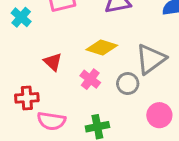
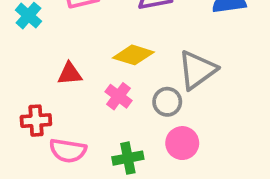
red triangle: (53, 62) -> (70, 74), turned -48
pink circle: (159, 115) -> (182, 143), moved

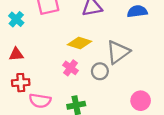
red triangle: (70, 74) -> (16, 54), moved
pink circle: (182, 143) -> (141, 101), moved

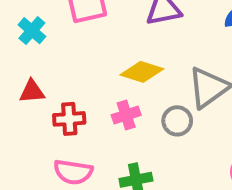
pink cross: (70, 68) -> (126, 115), turned 35
red cross: (21, 83) -> (69, 119), moved

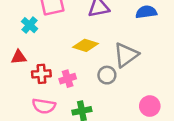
cyan cross: (32, 31) -> (30, 25), moved
pink cross: (126, 115) -> (68, 79), moved

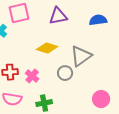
pink cross: (68, 79) -> (32, 76), turned -32

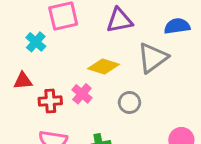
gray triangle: (81, 56) -> (153, 58), moved
pink cross: (32, 76) -> (82, 94), moved

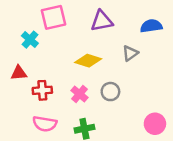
gray triangle: (153, 58) -> (130, 53), size x0.6
pink cross: (82, 94) -> (79, 94), moved

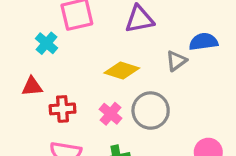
blue semicircle: (151, 26) -> (203, 42), moved
gray circle: (110, 92) -> (151, 111), size x1.5

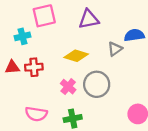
cyan cross: (46, 43) -> (23, 36), turned 35
red cross: (62, 109) -> (34, 67), moved

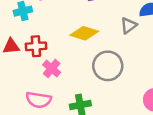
pink cross: (68, 87) -> (52, 68), moved

